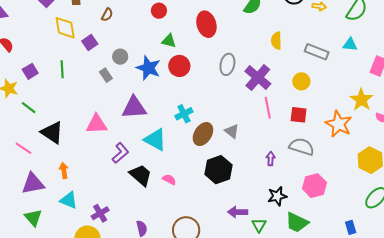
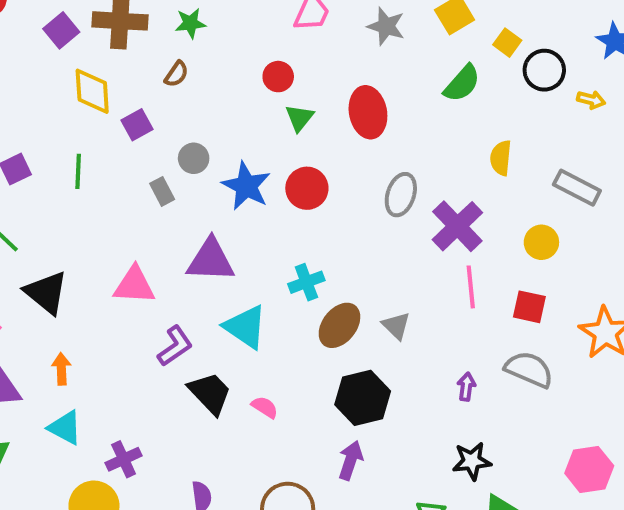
green triangle: (169, 41) -> (299, 118), moved, turned 49
pink hexagon: (314, 186) -> (589, 469), moved
purple arrow: (238, 212) -> (351, 460), moved, turned 102

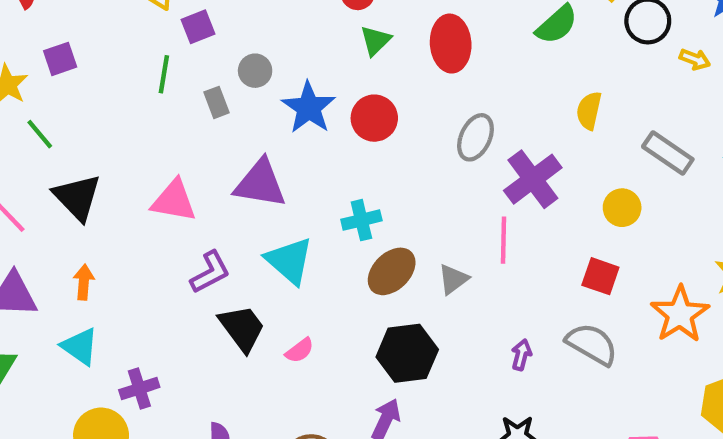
green line: (78, 171) -> (164, 74), moved
pink line: (471, 287) -> (504, 240), moved
gray triangle: (396, 326) -> (453, 279), turned 32
pink semicircle: (265, 407) -> (300, 350), turned 104

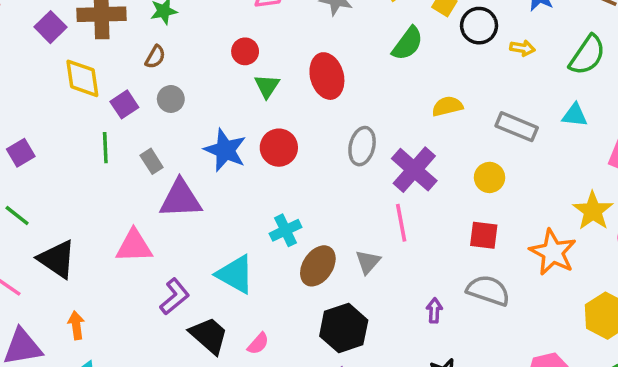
gray circle: (255, 71) -> (171, 99), moved
yellow semicircle: (589, 111) -> (447, 106), turned 76
purple triangle: (260, 184) -> (181, 199), moved

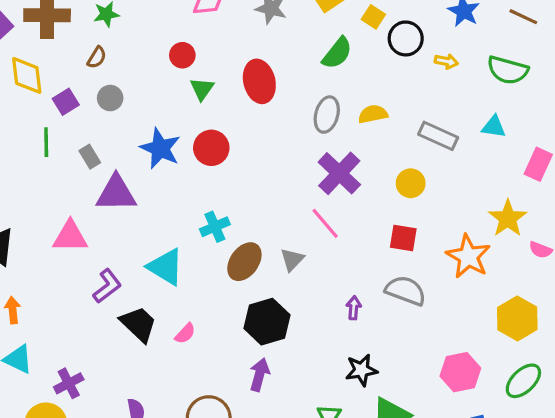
green semicircle: (587, 55) -> (508, 70), turned 69
gray ellipse: (362, 146) -> (327, 115), moved
pink line: (401, 223) -> (325, 223), turned -32

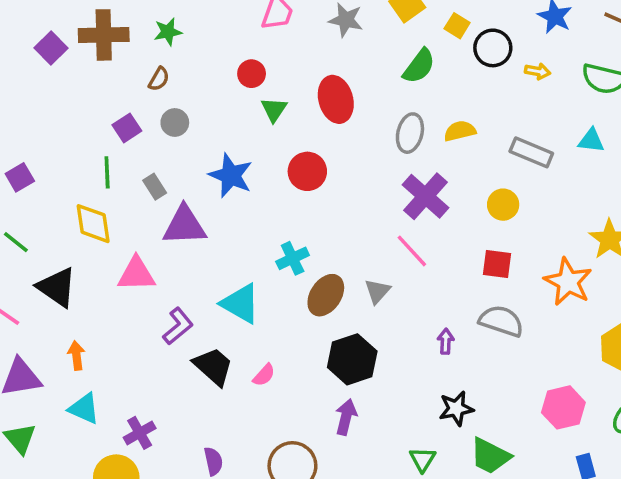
yellow diamond: (27, 75) -> (93, 224), moved
red circle: (211, 148) -> (307, 171), moved

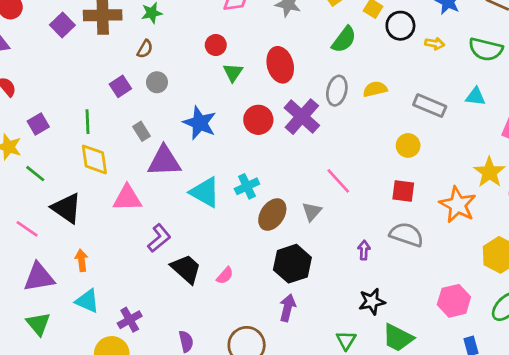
green line: (107, 172) -> (87, 122), moved
purple cross: (426, 196) -> (302, 117), moved
cyan triangle: (241, 303) -> (205, 192), moved

